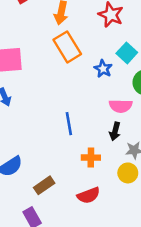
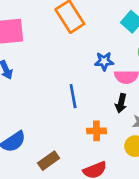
blue star: (103, 69) -> (104, 61), moved, turned -30

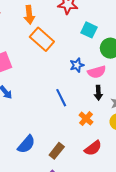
orange cross: (97, 131) -> (86, 119), turned -32

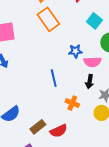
orange cross: (86, 119) -> (72, 103), turned -32
red semicircle: (93, 148) -> (59, 131), moved

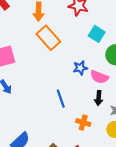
pink semicircle: (92, 62) -> (99, 77), turned 30

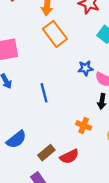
blue line: (61, 99) -> (44, 93), moved

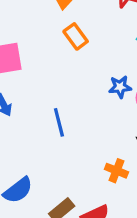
orange rectangle: (55, 34) -> (76, 36), size x0.7

